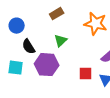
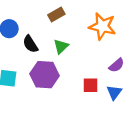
black semicircle: (29, 47) -> (30, 44), moved

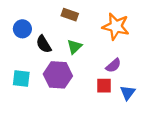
brown rectangle: (56, 15) -> (70, 15), turned 49
purple semicircle: (117, 65) -> (113, 65), moved

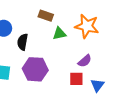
black semicircle: (44, 44) -> (23, 42), turned 42
green triangle: (74, 47) -> (59, 34), moved, turned 32

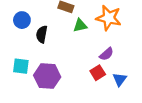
purple hexagon: (35, 69) -> (47, 76), moved
red square: (76, 79) -> (98, 73), turned -32

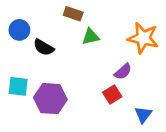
orange star: (109, 18) -> (143, 38), moved
black semicircle: (42, 34) -> (44, 47), turned -70
blue triangle: (120, 79) -> (143, 115), moved

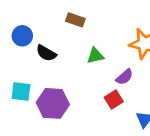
green triangle: (91, 37) -> (95, 56), moved

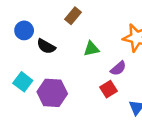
brown rectangle: (75, 20) -> (73, 16), turned -70
cyan square: (21, 92) -> (23, 82), turned 30

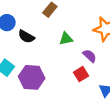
purple semicircle: (118, 68) -> (90, 56), turned -96

